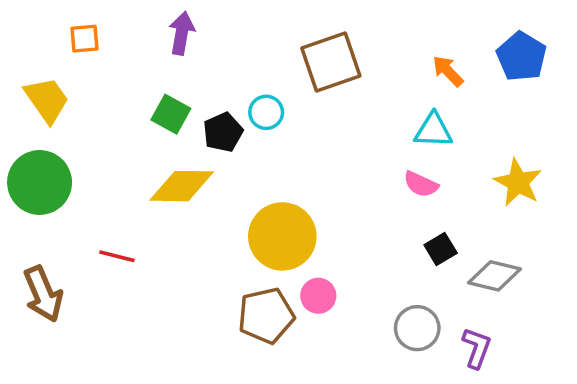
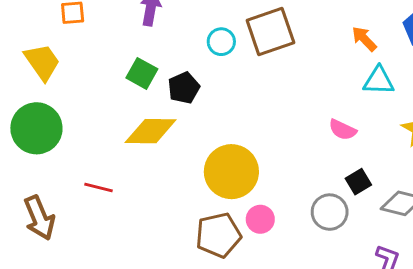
cyan circle: (266, 112) -> (221, 42), moved
cyan triangle: (433, 130) -> (379, 81), moved
gray circle: (417, 328) -> (330, 212), moved

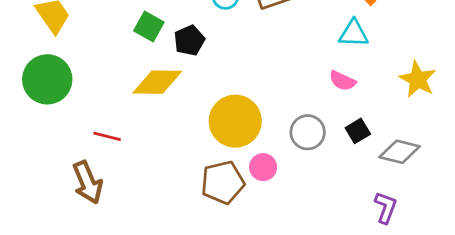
cyan triangle: (379, 81) -> (354, 33), moved
gray circle: (330, 212) -> (308, 132), moved
brown arrow: (39, 218) -> (88, 182), moved

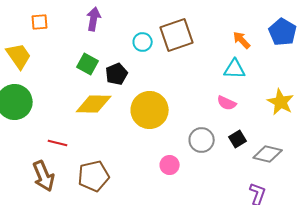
yellow circle: (235, 121) -> (150, 110), moved
brown pentagon: (223, 182) -> (94, 176), moved

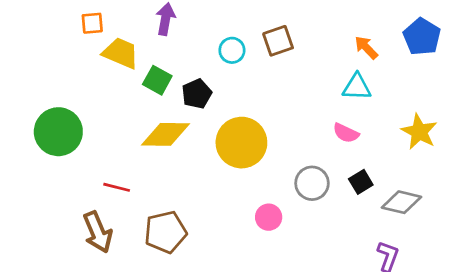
brown square: (177, 35) -> (278, 41), size x0.7
yellow trapezoid: (19, 56) -> (121, 53), moved, turned -32

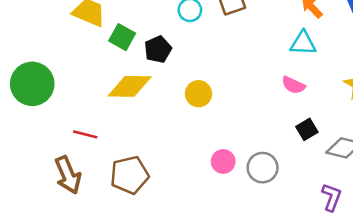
yellow circle: (241, 143) -> (199, 94), size x0.6
gray circle: (312, 183) -> (263, 168), moved

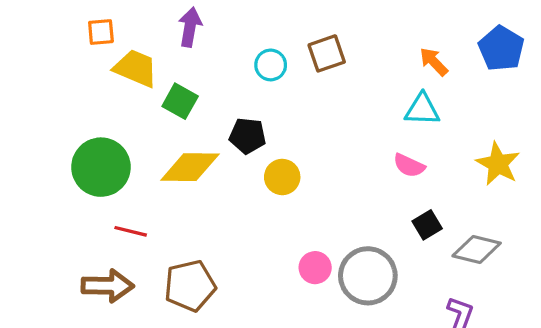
black pentagon: (158, 49) -> (248, 136), moved, turned 30
green circle: (32, 84) -> (101, 167), moved
gray circle: (263, 168) -> (368, 276), size x1.4
brown arrow: (68, 175) -> (108, 286), turned -66

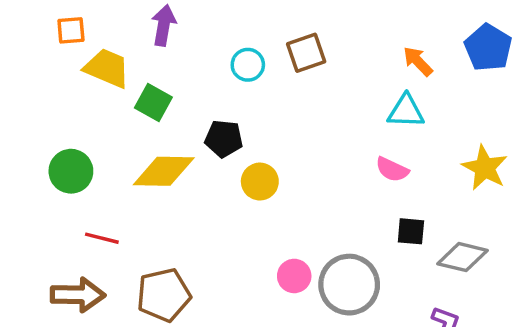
green circle: (101, 167) -> (71, 171), size x0.7
black square: (427, 225) -> (411, 231), turned 36

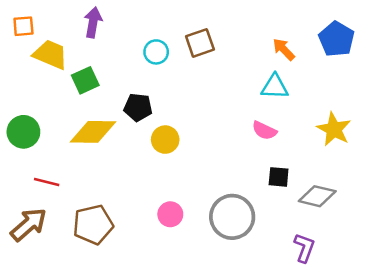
green square: (153, 103) -> (85, 80), turned 36
pink circle: (294, 276) -> (170, 214), moved
brown arrow: (78, 295) -> (29, 225), turned -42

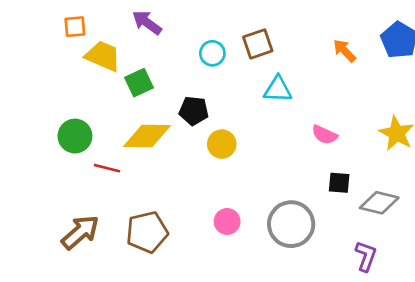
purple arrow: (93, 22) -> (147, 23), turned -64
cyan triangle: (275, 87) -> (278, 89), moved
red line: (47, 182) -> (107, 168), moved

